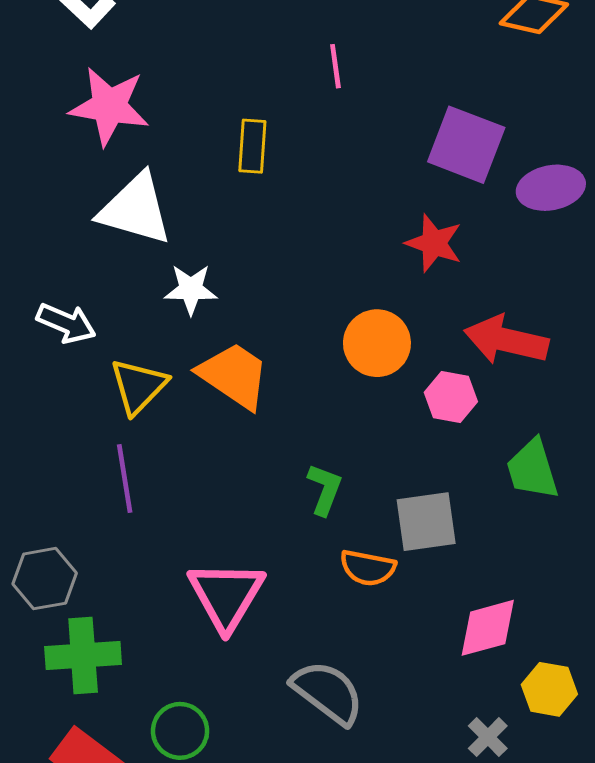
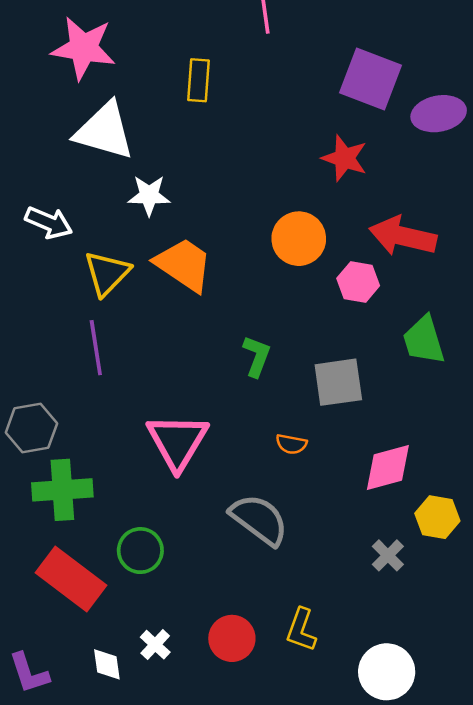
orange semicircle: (368, 568) -> (291, 444), moved, size x0.7

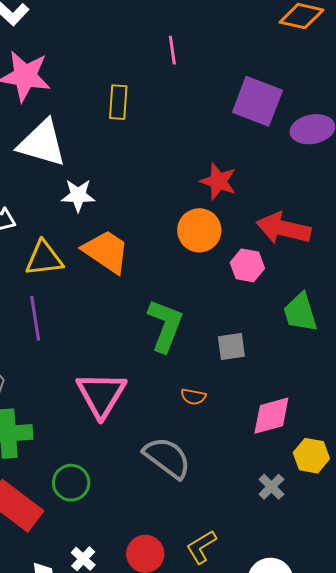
red star: (345, 158) -> (218, 181), moved
yellow triangle: (107, 273) -> (44, 258), turned 39
green L-shape: (257, 356) -> (165, 325), size x1.6
gray square: (338, 382) -> (231, 347), size x0.7
yellow L-shape: (301, 630) -> (201, 547), turned 39

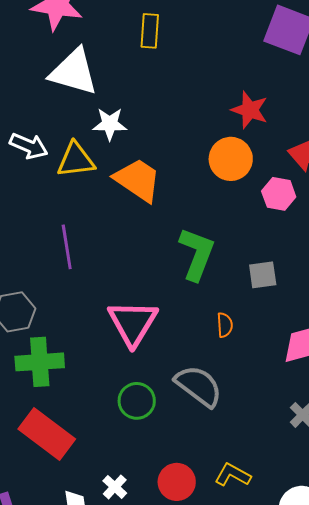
yellow triangle: (44, 258) -> (76, 160), moved
orange semicircle: (193, 397) -> (225, 325), turned -105
green circle: (71, 483) -> (137, 401), moved
yellow L-shape: (201, 547) -> (233, 475), turned 60

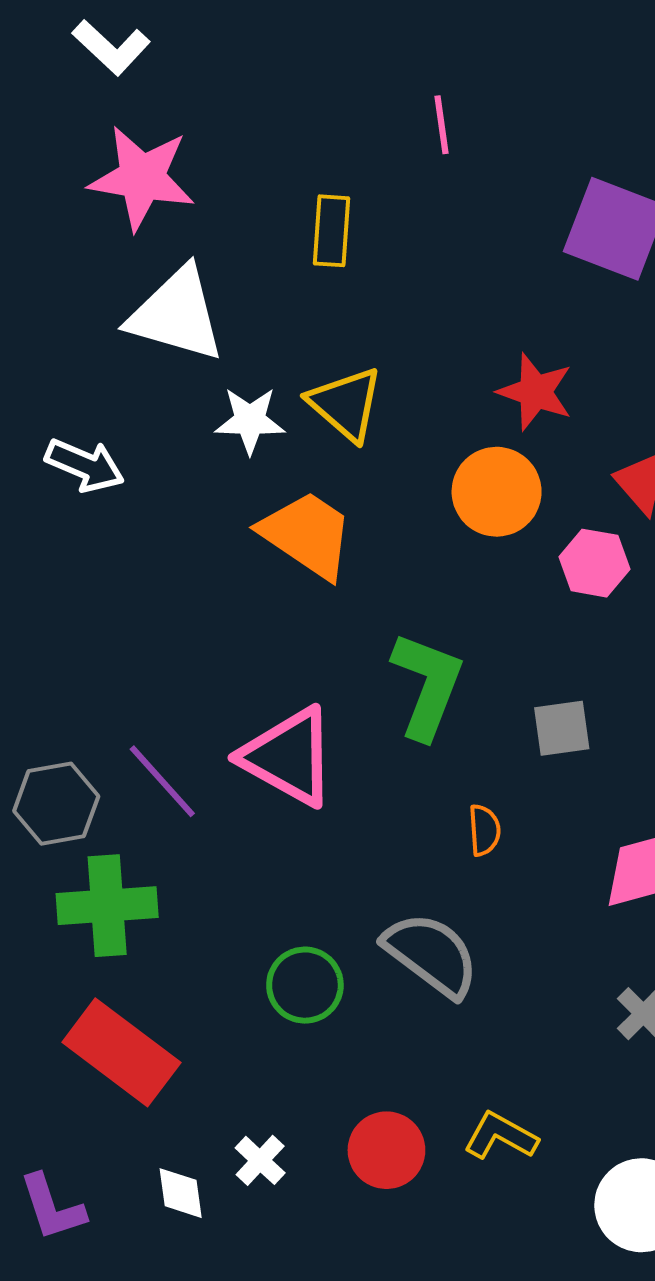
yellow triangle: (76, 160) -> (346, 404), moved, turned 48
purple line: (67, 247) -> (162, 781), moved, turned -33
pink triangle: (133, 323) -> (289, 757), moved, turned -32

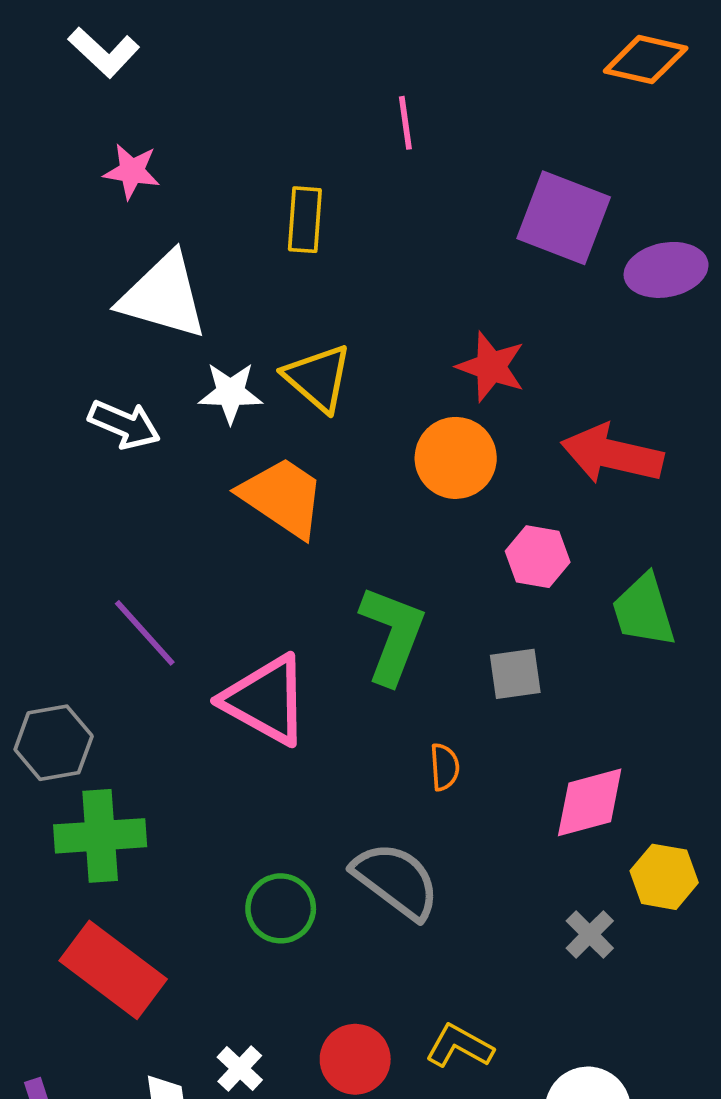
pink star: (142, 178) -> (132, 171), size x0.6
white arrow: (85, 465) -> (124, 424), moved
pink hexagon: (594, 563) -> (538, 557), moved
purple line: (162, 781) -> (145, 633), moved

